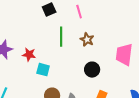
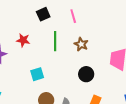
red star: (29, 55) -> (23, 40), moved
cyan square: (43, 70) -> (37, 74), turned -32

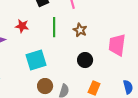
cyan square: (37, 74) -> (36, 60), size x1.5

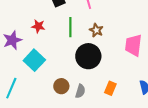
cyan square: (36, 60) -> (34, 60), moved, turned -30
black circle: (85, 60) -> (88, 56), moved, size x1.6

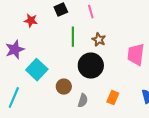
red star: (38, 26) -> (31, 21), moved
brown circle: (61, 86) -> (64, 87), moved

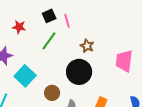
pink line: (91, 12) -> (67, 21), moved
green line: (73, 37) -> (49, 41), moved, turned 36

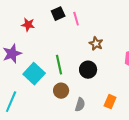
green line: (49, 41) -> (59, 65), moved, turned -48
black circle: (79, 72) -> (88, 70), size x0.7

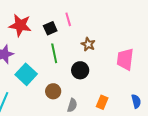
black square: (58, 14) -> (50, 28), moved
red star: (28, 25) -> (20, 25), size x1.6
green line: (59, 65) -> (54, 53), moved

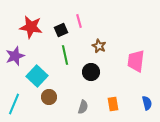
brown circle: (53, 91) -> (49, 97), moved
orange rectangle: (102, 102) -> (113, 104), turned -32

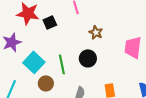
black square: (61, 30) -> (50, 22), moved
green line: (65, 55) -> (62, 64), moved

